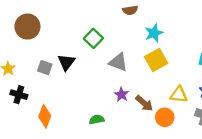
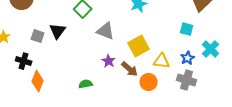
yellow square: (156, 60) -> (139, 46), moved
black cross: (19, 95) -> (24, 61), moved

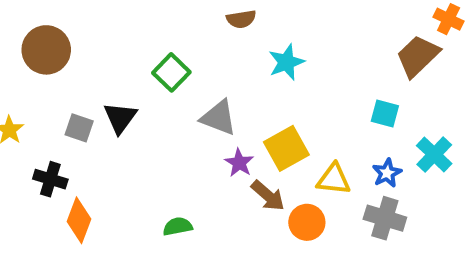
purple star: (109, 61) -> (239, 163), moved

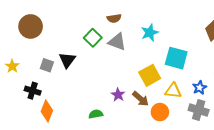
brown semicircle: (241, 19) -> (114, 18), moved
cyan square: (385, 114) -> (176, 58), moved, size x1.6
gray triangle: (219, 118) -> (117, 42), moved
purple star: (239, 163) -> (118, 95), moved

